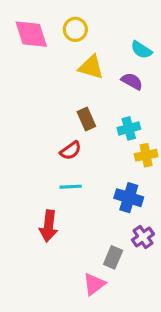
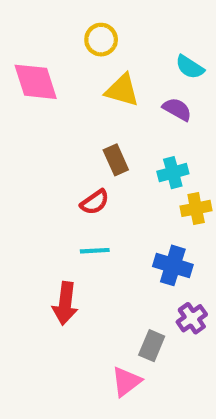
pink diamond: (31, 34) -> (36, 82), moved

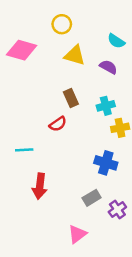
pink diamond: (36, 82) -> (22, 50), turned -56
cyan line: (95, 251) -> (24, 150), moved
purple cross: (192, 318) -> (117, 209), moved
gray rectangle: (152, 346) -> (92, 198), moved, turned 36

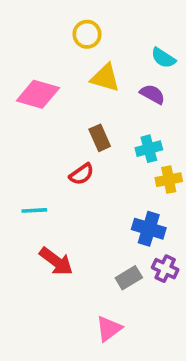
pink diamond: (22, 50) -> (38, 94), moved
red arrow: (40, 186) -> (56, 261), turned -60
purple cross: (117, 209) -> (165, 269), moved, turned -30

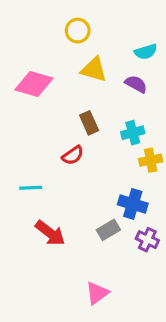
cyan semicircle: (163, 58) -> (146, 52), turned -50
gray rectangle: (129, 278) -> (108, 230), moved

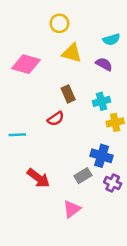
cyan line: (31, 188) -> (17, 135), moved
pink triangle: (97, 293) -> (72, 209), moved

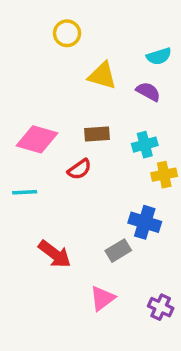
yellow circle: (59, 23) -> (67, 33), moved
pink diamond: (26, 64) -> (37, 139), moved
brown rectangle: (68, 94) -> (97, 134), turned -70
purple cross: (113, 183) -> (161, 307), moved

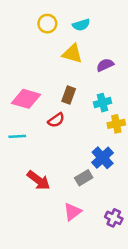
cyan semicircle: (159, 56) -> (81, 25), moved
purple semicircle: (148, 92) -> (105, 65), turned -54
brown rectangle: (97, 134) -> (69, 95), turned -66
blue cross: (145, 222) -> (103, 158), turned 30

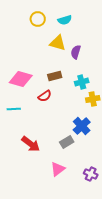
purple semicircle: (105, 65) -> (76, 52), moved, turned -48
brown rectangle: (69, 95) -> (55, 76), turned 56

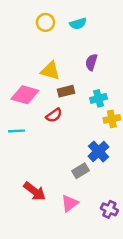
yellow triangle: (58, 43) -> (50, 71), moved
red arrow: (31, 144) -> (35, 191), moved

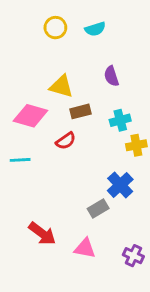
purple semicircle: (91, 62) -> (111, 76), turned -35
pink triangle: (70, 203) -> (85, 248), turned 48

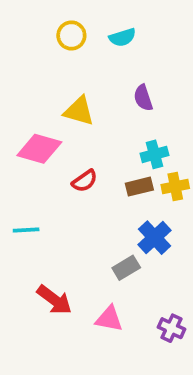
brown rectangle: (80, 111) -> (139, 187), moved
cyan line: (20, 160) -> (26, 230), moved

